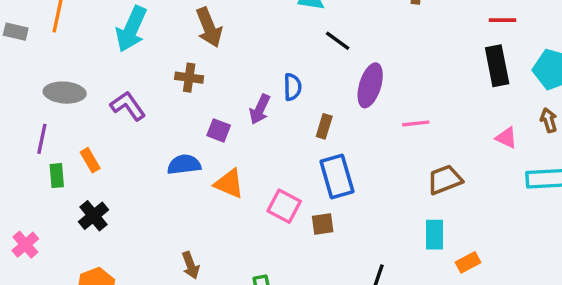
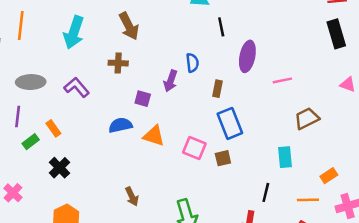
black line: (338, 41) -> (221, 27), turned 48
green rectangle: (57, 176) -> (31, 142), turned 63
cyan rectangle: (434, 235) -> (285, 157), moved

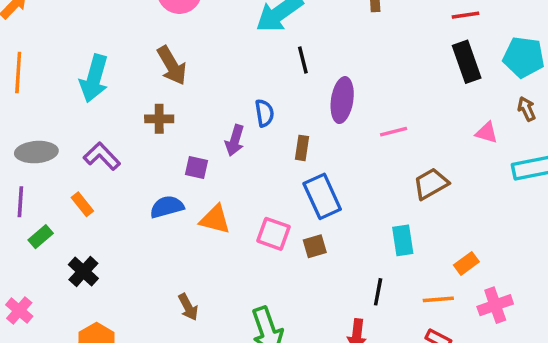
orange rectangle: (53, 128) -> (82, 204), moved

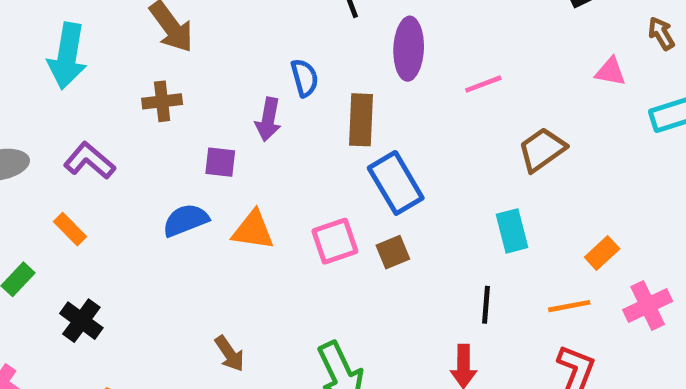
brown rectangle: (302, 148) -> (361, 120), size x1.5
pink square: (273, 234) -> (335, 241), turned -32

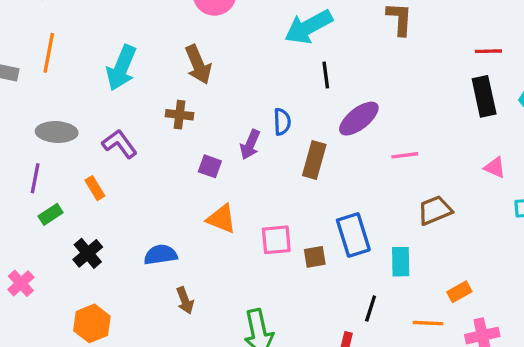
purple ellipse: (409, 49) -> (359, 119), turned 36
blue rectangle: (396, 183) -> (353, 235), moved
blue semicircle: (186, 220) -> (161, 255), moved

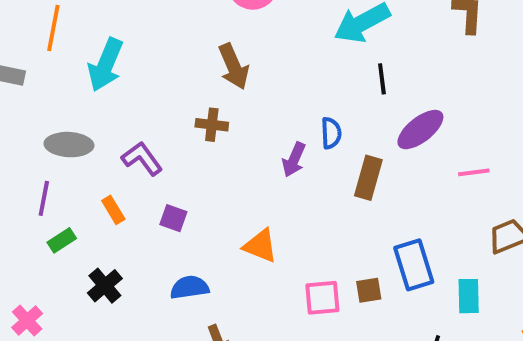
orange line: (49, 53) -> (53, 28), moved
cyan arrow: (121, 68) -> (106, 65), moved
purple square: (210, 166) -> (173, 218), moved
pink square: (276, 240) -> (322, 298), moved

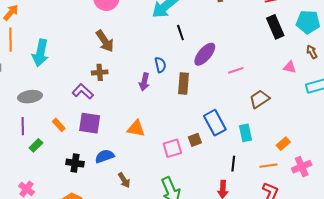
purple L-shape: (142, 159) -> (83, 91), moved
purple square: (173, 218) -> (90, 123), size x1.6
black cross: (105, 286) -> (75, 163), moved, turned -30

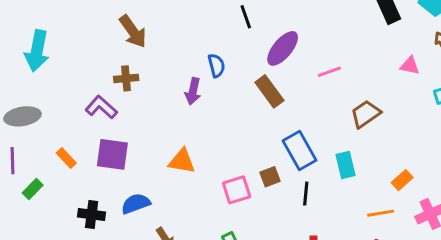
brown rectangle: (183, 83) -> (269, 91), moved, turned -40
black line: (233, 164) -> (306, 194), moved

